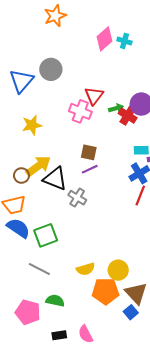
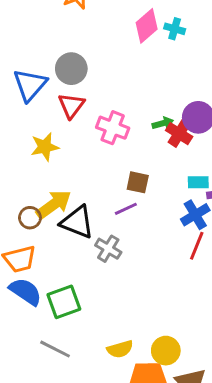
red triangle: (94, 96) -> (71, 106), moved
brown square: (89, 152) -> (138, 182), moved

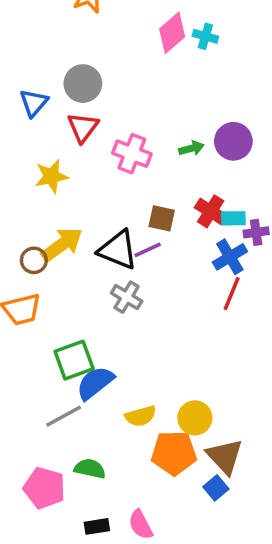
blue triangle: (30, 85) -> (34, 103), size x0.7
red cross: (179, 134) -> (211, 211), moved
black triangle: (77, 222) -> (118, 250), moved
blue semicircle: (26, 291) -> (95, 383), moved, turned -72
gray line: (55, 349) -> (64, 416), turned -56

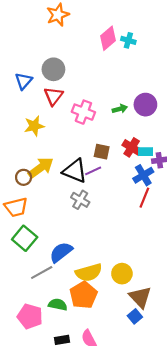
green square: (74, 360) -> (25, 238), moved, turned -30
yellow semicircle: (141, 416) -> (89, 273), size x1.4
orange pentagon: (174, 453) -> (83, 295), moved, turned -30

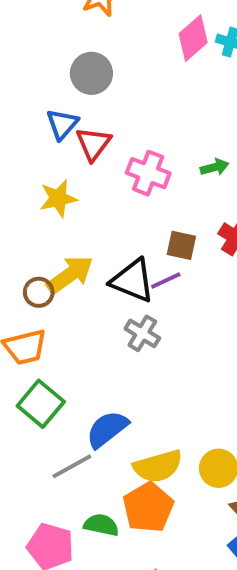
gray circle: (53, 69) -> (91, 73), moved
blue triangle: (24, 81) -> (62, 124), moved

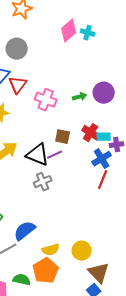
gray cross: (142, 333) -> (43, 182), turned 36
yellow semicircle: (158, 466) -> (51, 250), size x0.7

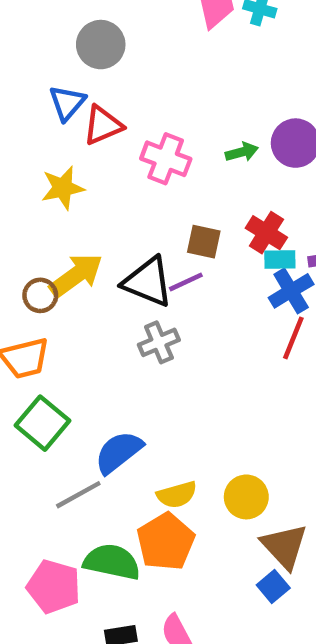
red triangle: (18, 85) -> (103, 125), turned 30
cyan rectangle: (104, 137) -> (280, 260), moved
green semicircle: (22, 280) -> (112, 562), size x1.4

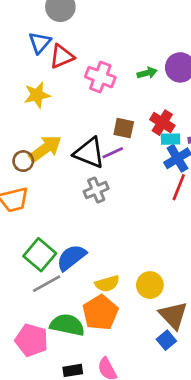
green square: (42, 423) -> (40, 255), moved

